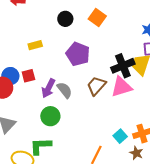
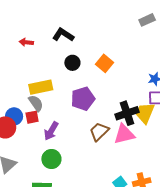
yellow rectangle: (35, 45) -> (41, 87), size x1.6
purple pentagon: (78, 54) -> (83, 99), turned 30
gray semicircle: (65, 90) -> (36, 103), moved

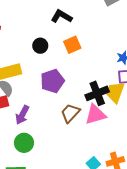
black L-shape: (63, 35) -> (62, 16), moved
orange square: (104, 63) -> (72, 45), turned 30

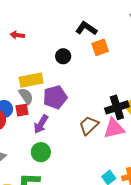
orange square: (72, 45) -> (100, 47), moved
purple pentagon: (52, 81) -> (55, 97), moved

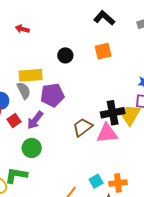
black L-shape: (86, 28) -> (104, 18), moved
red square: (22, 110) -> (14, 121), moved, turned -32

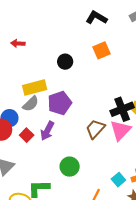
gray semicircle: (24, 91) -> (31, 104), turned 84
pink triangle: (107, 133) -> (120, 130), turned -30
green circle: (32, 148) -> (70, 167), moved

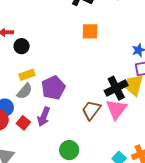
orange square: (102, 50) -> (90, 31), turned 30
black circle: (65, 62) -> (22, 46), moved
yellow rectangle: (35, 88) -> (27, 75), size x0.7

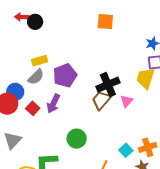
black circle: (22, 46) -> (35, 22), moved
black cross: (116, 88) -> (108, 85), moved
pink triangle: (116, 109) -> (126, 101), size x0.6

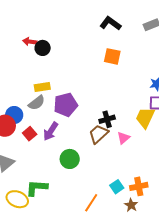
black cross: (108, 85) -> (107, 119), size x0.7
green circle: (77, 139) -> (70, 159), moved

